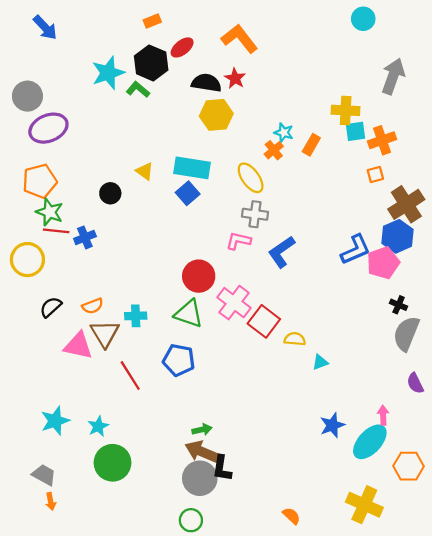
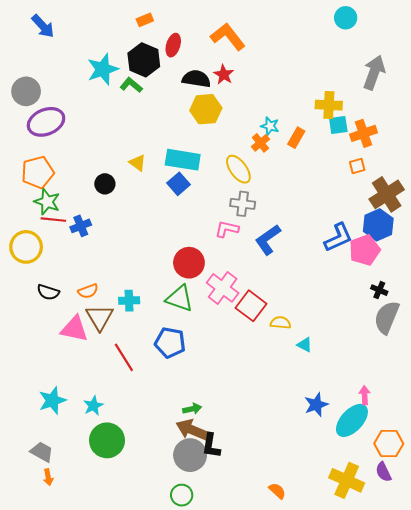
red ellipse: (182, 47) -> (173, 45), turned -35
black semicircle: (51, 307) -> (48, 292), turned -120
cyan triangle: (320, 362) -> (305, 345), turned 49
purple semicircle: (415, 383) -> (383, 472), moved

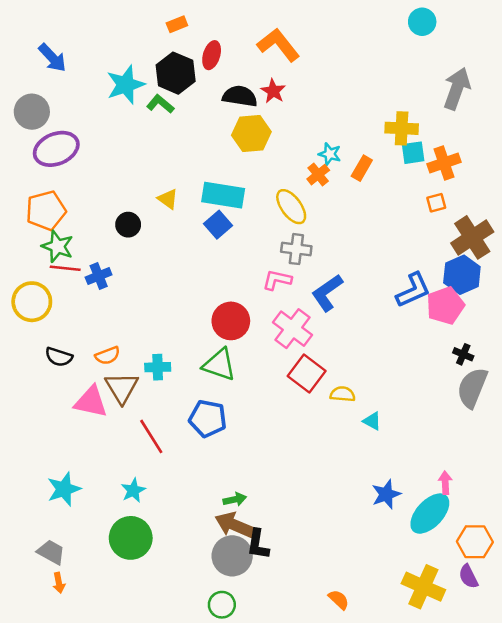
blue arrow: (43, 26) -> (52, 58), moved
pink cross: (223, 288) -> (292, 329), moved
cyan star: (93, 406) -> (133, 490), moved

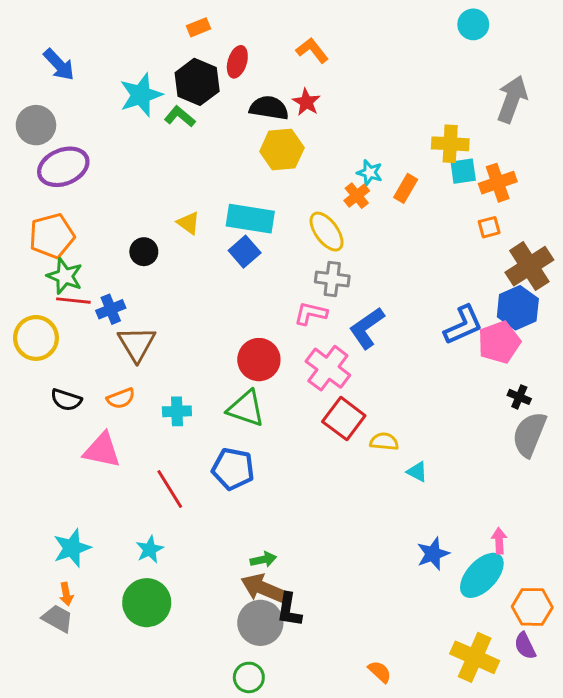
orange L-shape: (278, 45) -> (312, 50), size x0.7
brown triangle: (122, 388) -> (137, 344), moved
orange arrow: (59, 583) -> (66, 594), moved

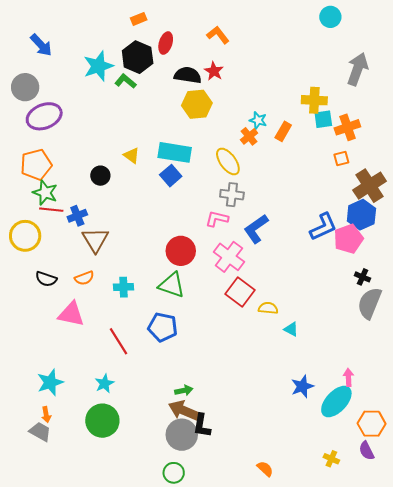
yellow cross: (475, 657) -> (331, 459), size x0.5

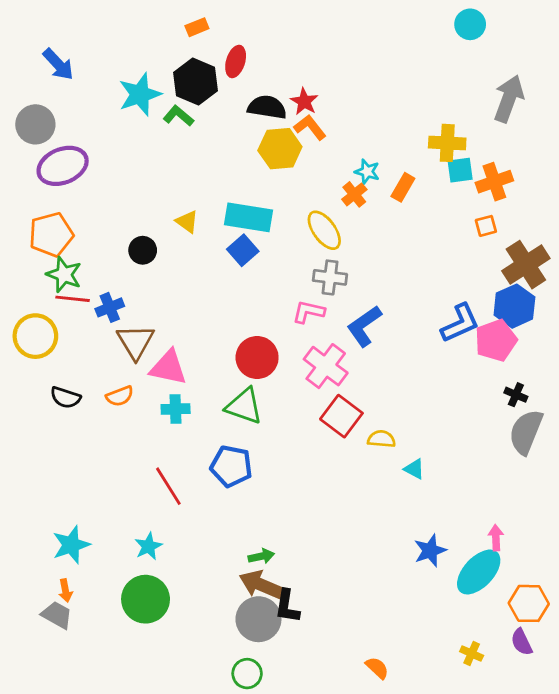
orange L-shape: (218, 35) -> (310, 127), moved
pink triangle: (71, 314) -> (168, 368), moved

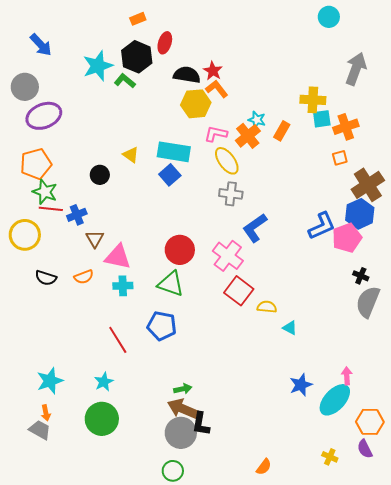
orange cross: (354, 194) -> (248, 136), size x1.4
pink L-shape: (309, 312) -> (216, 134), moved
brown triangle: (135, 342) -> (95, 239), size x0.7
orange semicircle: (377, 668) -> (264, 467), turned 84

